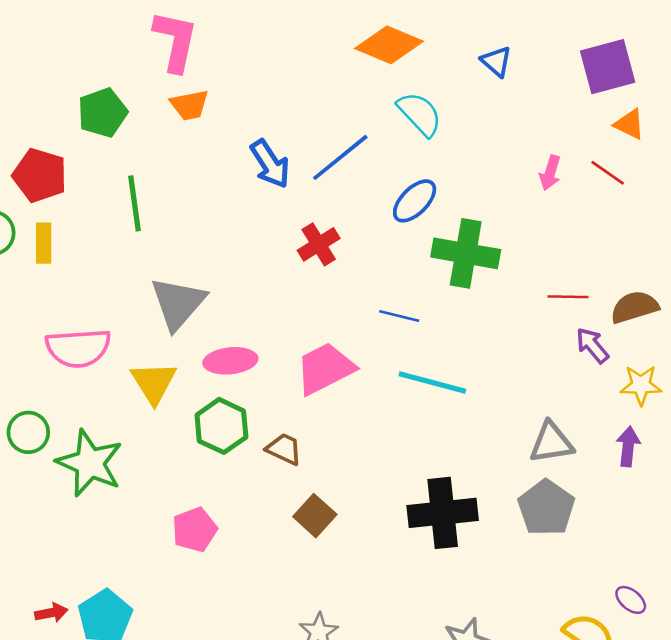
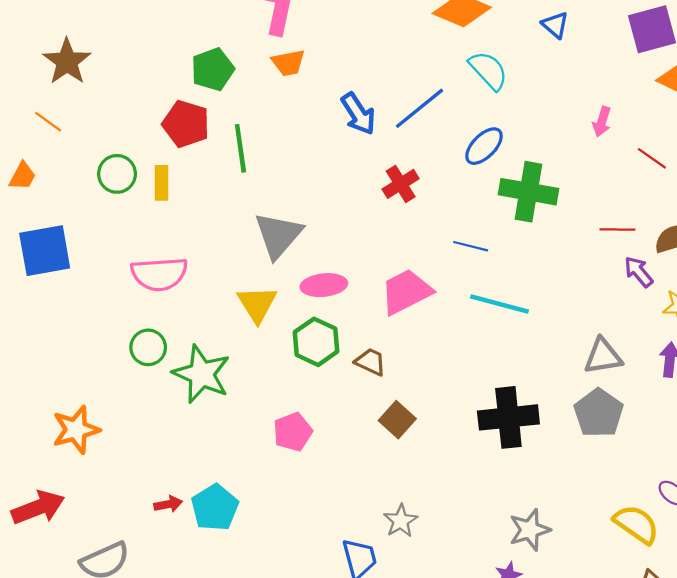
red line: (608, 173) -> (652, 158), moved
red pentagon: (40, 175) -> (186, 124), moved
pink semicircle: (78, 348) -> (159, 274), moved

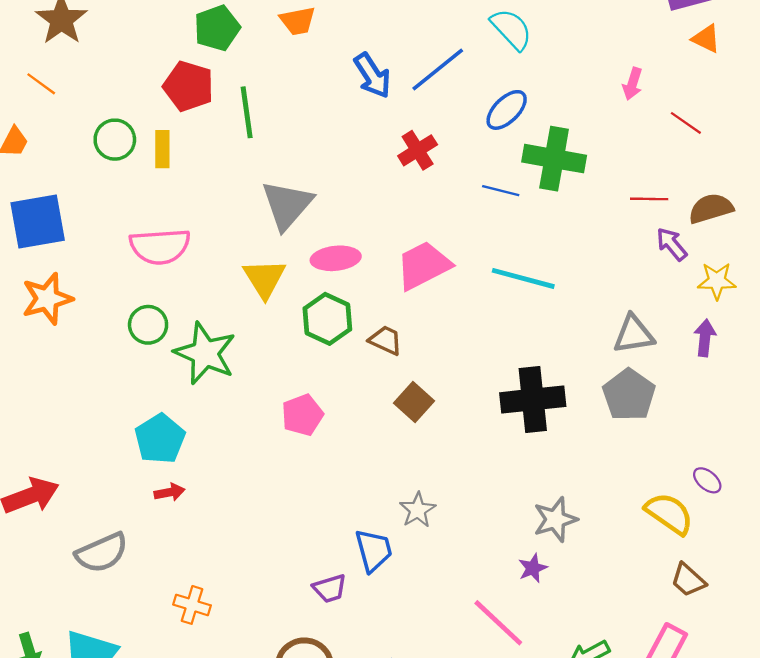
blue line: (471, 246) -> (501, 191), moved
orange star: (76, 430) -> (47, 299), moved
cyan pentagon: (215, 508) -> (160, 439), moved

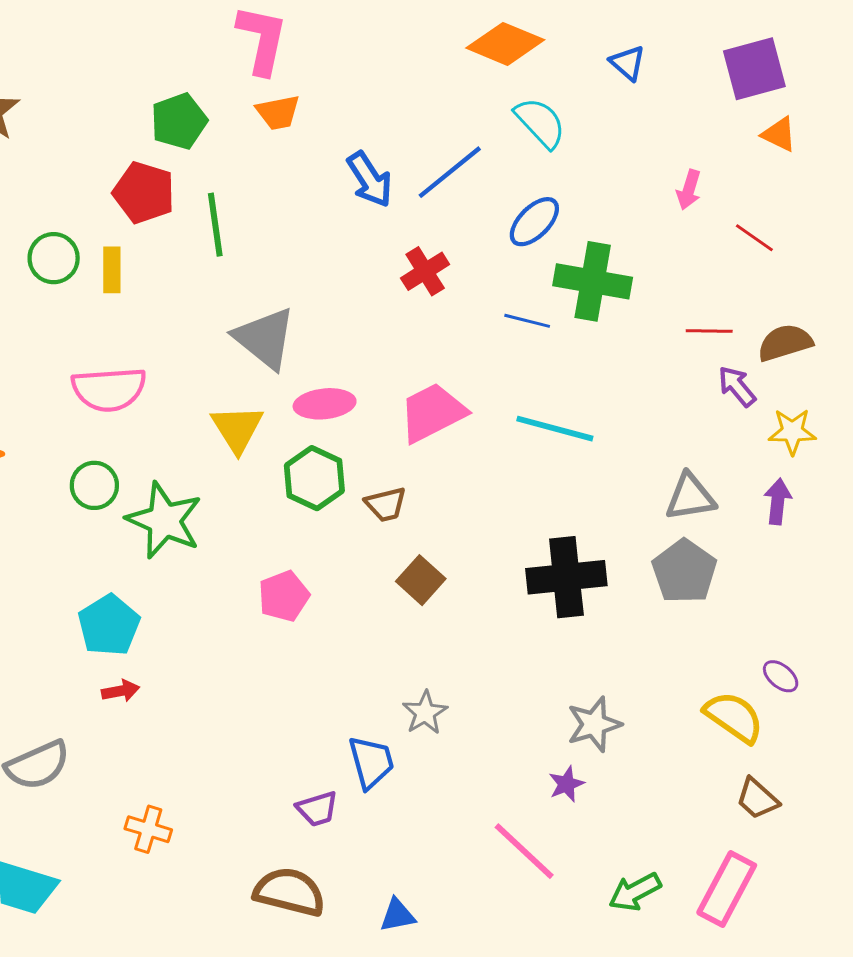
gray triangle: (287, 205) -> (265, 338), turned -32
brown trapezoid: (386, 340) -> (386, 504), turned 141

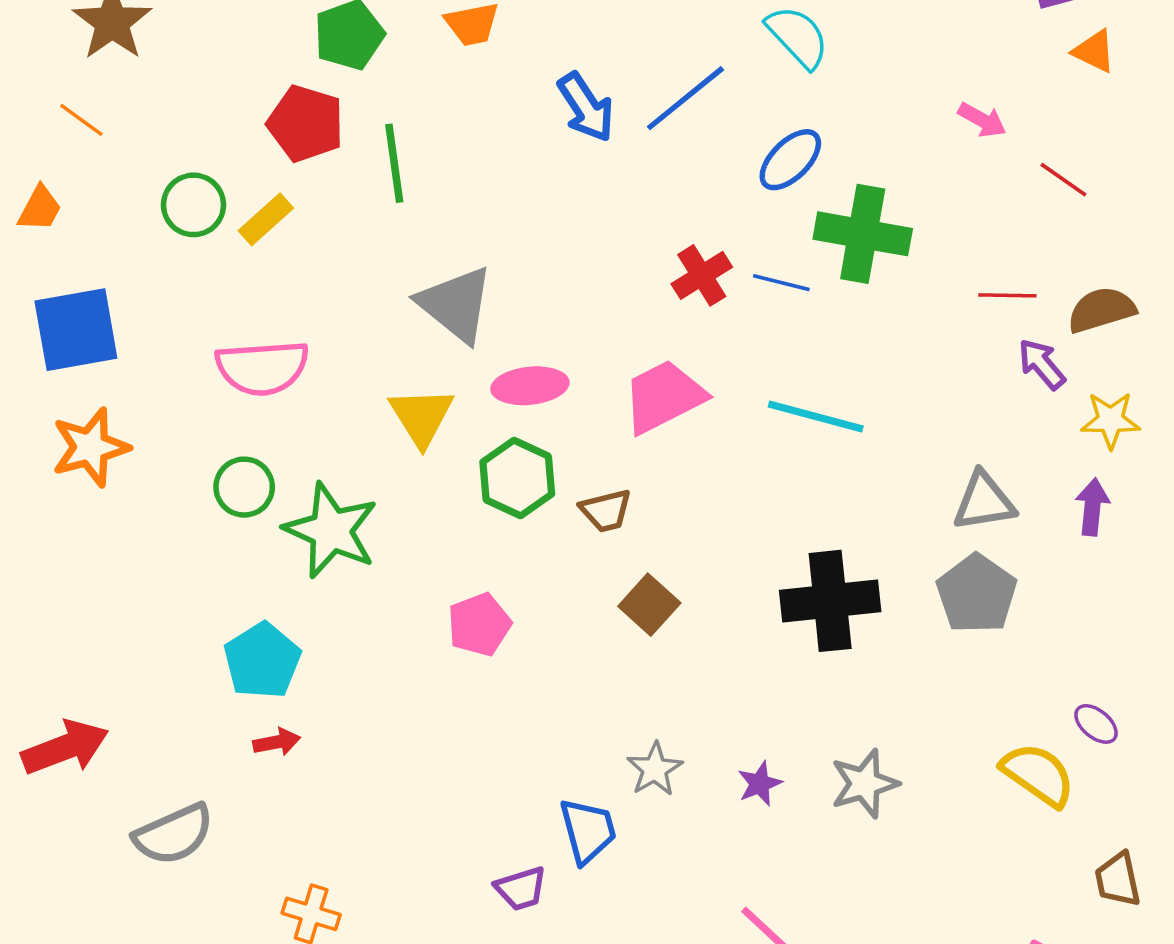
pink arrow: (689, 190) -> (982, 120), turned -78
yellow rectangle: (112, 270) -> (266, 219), turned 48
red cross: (425, 271) -> (702, 275), moved
purple star: (566, 784) -> (760, 784), moved
brown trapezoid: (757, 799) -> (1118, 880), moved, turned 36

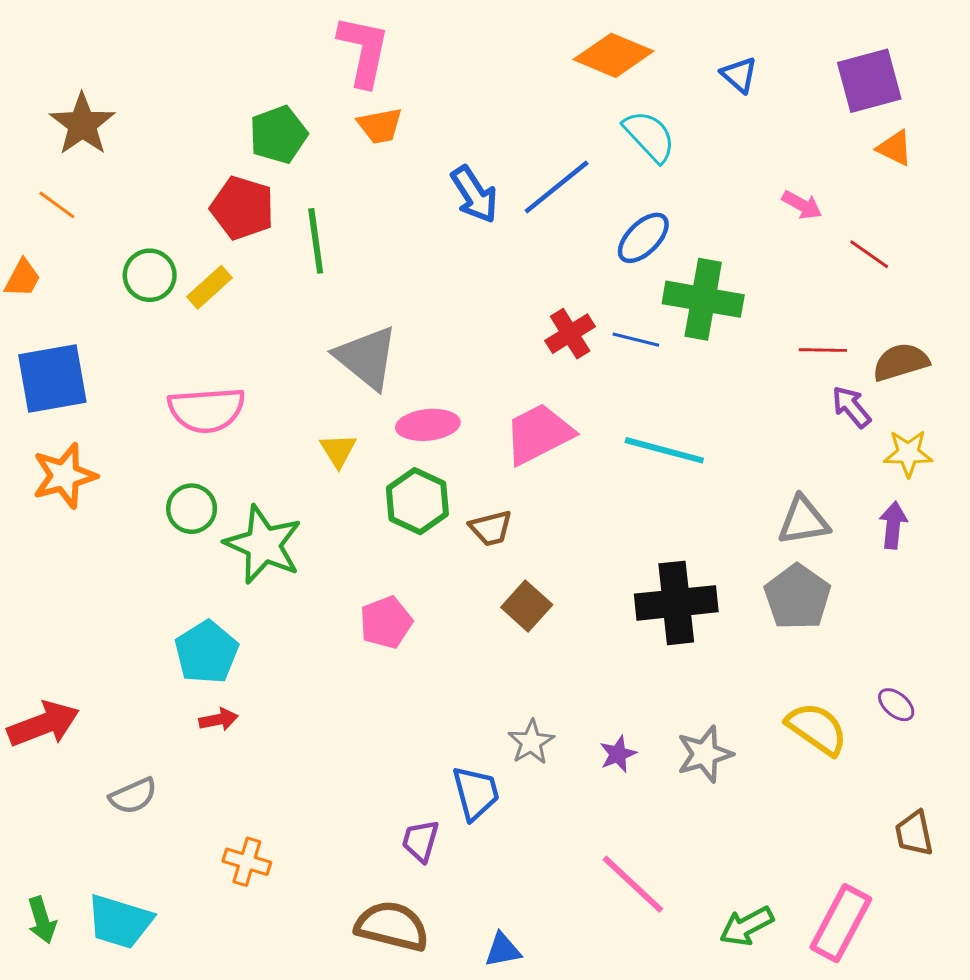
yellow triangle: (421, 417) -> (338, 450), size x0.7
yellow semicircle: (1038, 775) -> (817, 729), moved
gray semicircle: (174, 834) -> (133, 796), size x0.7
purple trapezoid: (521, 889) -> (420, 841), turned 123

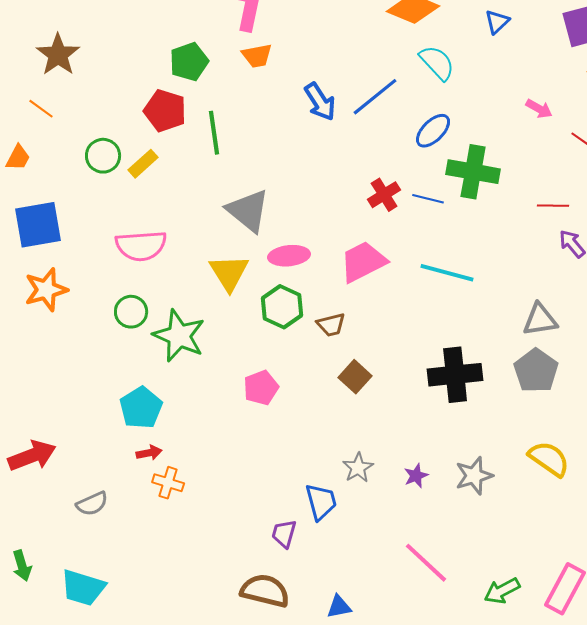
blue triangle: (739, 75) -> (497, 22), turned 36
yellow triangle: (338, 450) -> (229, 273), size x1.6
orange cross: (247, 862) -> (168, 483), moved
green arrow: (42, 920) -> (22, 566), moved

